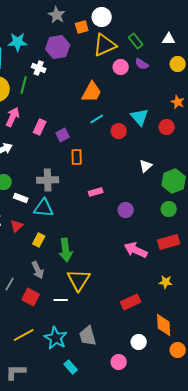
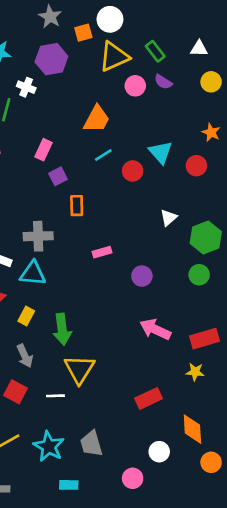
pink rectangle: (40, 127) -> (43, 150), moved
red rectangle: (169, 242) -> (204, 339), moved
cyan rectangle: (71, 367) -> (69, 485), turned -48

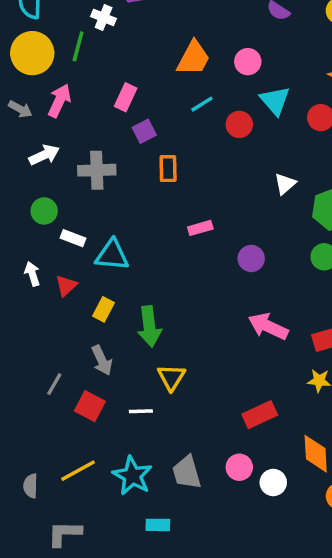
pink circle: (135, 86) -> (248, 62), moved
gray cross: (38, 236) -> (97, 170), moved
yellow triangle: (79, 369) -> (171, 377), size x0.7
pink circle: (133, 478) -> (239, 467), moved

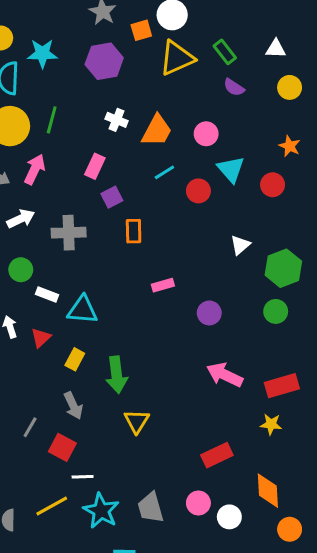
white cross: (104, 17) -> (117, 120), moved
white line: (141, 411) -> (83, 477), moved

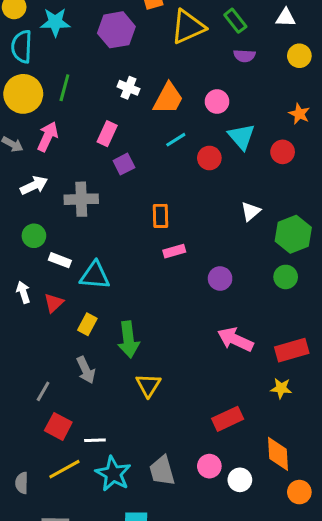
purple semicircle: (234, 87) -> (244, 56), turned -30
orange rectangle: (134, 231) -> (161, 216), moved
red square: (62, 447) -> (58, 426), moved

